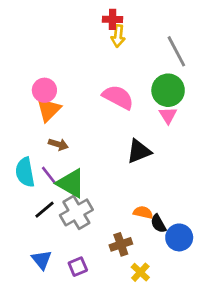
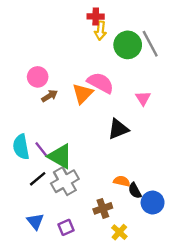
green circle: (168, 90) -> (128, 45), moved
orange triangle: (49, 110) -> (83, 93), moved
brown arrow: (58, 144) -> (49, 96), moved, turned -49

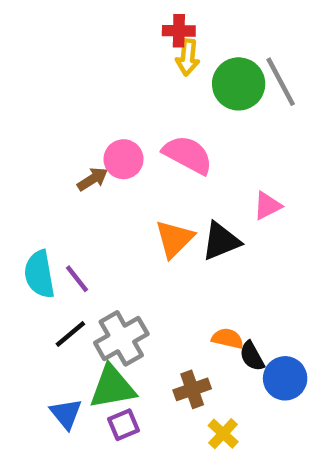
pink circle: (38, 77) -> (124, 159), moved
orange triangle: (83, 93) -> (174, 239), moved
pink triangle: (143, 98) -> (267, 206), moved, turned 35
green triangle: (60, 156) -> (112, 387), moved, turned -40

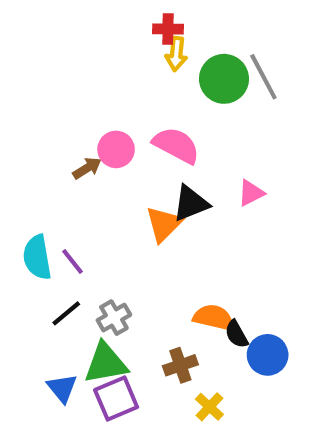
black triangle: (221, 241) -> (191, 203), moved
gray cross: (121, 338) -> (114, 318), size x0.7
orange semicircle: (228, 338) -> (214, 318), size x1.4
purple square: (124, 425) -> (116, 398), size x1.5

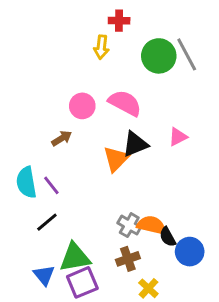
yellow arrow: (176, 54) -> (101, 47), moved
brown arrow: (87, 168) -> (62, 138), moved
gray cross: (114, 318) -> (129, 225), moved, turned -30

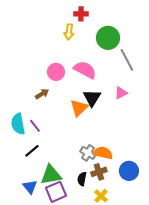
gray line: (187, 54) -> (127, 60), moved
black triangle: (135, 144) -> (92, 98), turned -36
black semicircle: (168, 237) -> (82, 179), moved, turned 40
brown cross: (128, 259) -> (99, 172), moved

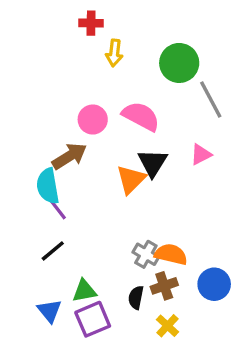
red cross: (81, 14) -> (91, 23), moved
brown arrow: (42, 94) -> (69, 156), size x1.5
cyan semicircle: (18, 124) -> (48, 186), moved
green triangle: (51, 175) -> (84, 291), size x0.7

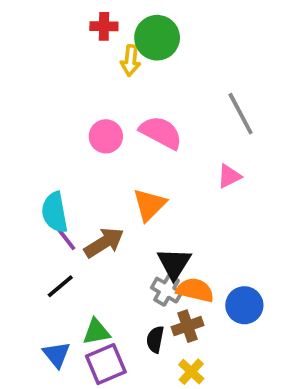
green circle: (179, 63) -> (157, 38), moved
brown arrow: (69, 156) -> (104, 243), moved
black triangle: (153, 163) -> (174, 263), moved
blue circle: (214, 284) -> (244, 305), moved

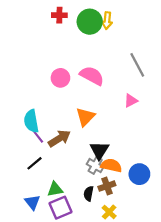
yellow arrow: (131, 60) -> (107, 21), moved

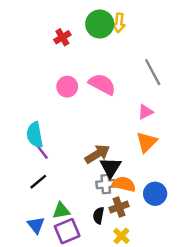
red cross: (59, 15) -> (62, 37), moved, turned -32
orange triangle: (85, 117) -> (147, 142), moved
brown arrow: (59, 138) -> (97, 154), moved
gray cross: (95, 165) -> (106, 184), turned -35

